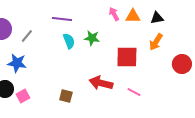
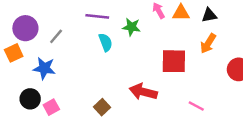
green star: (92, 38) -> (131, 27), moved
pink line: (134, 92) -> (196, 106), moved
brown square: (66, 96) -> (102, 107), turned 32

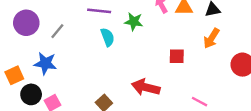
orange square: (14, 53) -> (14, 75), moved
red square: (174, 61) -> (177, 56), size x0.6

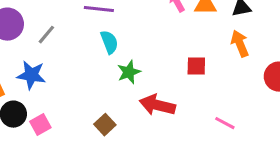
green star: (134, 22) -> (129, 72), moved, turned -30
orange arrow: (211, 38) -> (240, 44), turned 126

